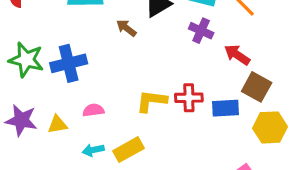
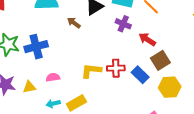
brown square: (257, 87) -> (160, 60), turned 30
blue rectangle: (226, 108) -> (140, 75), turned 48

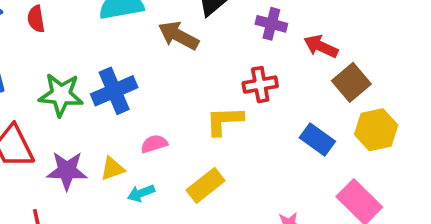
brown arrow: (74, 23) -> (178, 36), size x1.5
red cross: (116, 68) -> (260, 85), moved
blue rectangle: (140, 75) -> (317, 139), moved
cyan arrow: (53, 104) -> (141, 193), moved

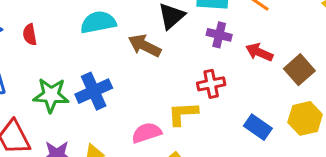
brown square: (351, 82) -> (299, 70), moved
pink semicircle: (154, 144) -> (147, 133), moved, size x1.4

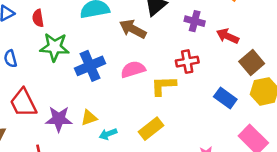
brown square: (299, 70) -> (252, 62), moved
green star: (51, 95) -> (55, 47), moved
pink semicircle: (147, 133) -> (133, 69), moved

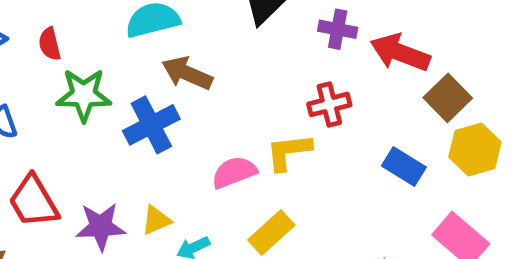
brown arrow: (133, 29) -> (187, 73), moved
red arrow: (228, 36) -> (400, 53), size x1.4
pink semicircle: (133, 69) -> (234, 172), moved

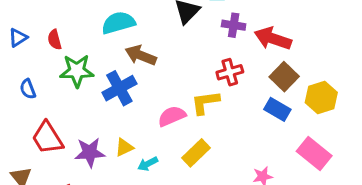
brown square: (448, 98) -> (284, 77), moved

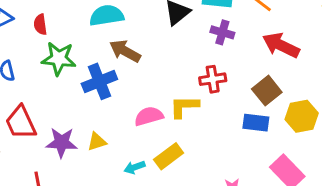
red arrow: (273, 39) -> (281, 45), moved
blue rectangle: (277, 109) -> (256, 123), turned -30
cyan arrow: (148, 164) -> (135, 167), moved

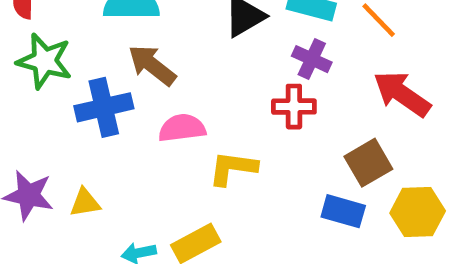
red cross: (213, 79) -> (294, 107), moved
pink semicircle: (149, 116) -> (182, 128), moved

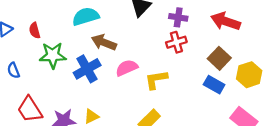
blue rectangle: (343, 211) -> (214, 85), turned 30

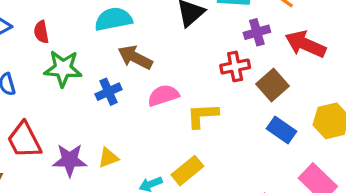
purple cross: (178, 17) -> (257, 32), moved, turned -30
brown square: (219, 58) -> (273, 85), moved
blue cross: (87, 69) -> (108, 92), size x0.7

